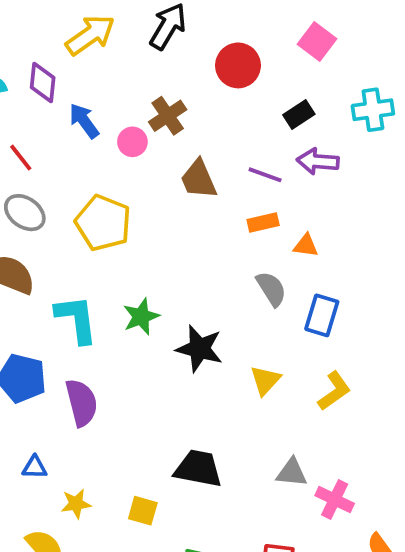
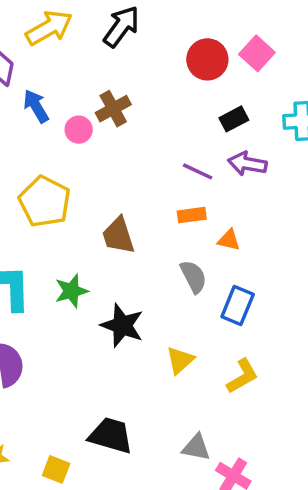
red circle: (238, 65) -> (207, 59), moved
brown trapezoid: (199, 179) -> (118, 236), moved

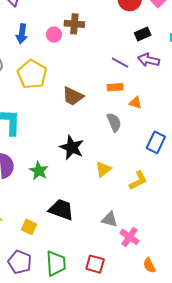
blue arrow: (36, 106) -> (22, 34), moved, turned -144
brown cross: (113, 109) -> (74, 24), turned 30
brown trapezoid: (118, 236) -> (73, 96), turned -50
green star: (71, 291) -> (39, 171), moved, turned -30
blue rectangle: (238, 305) -> (156, 142), moved

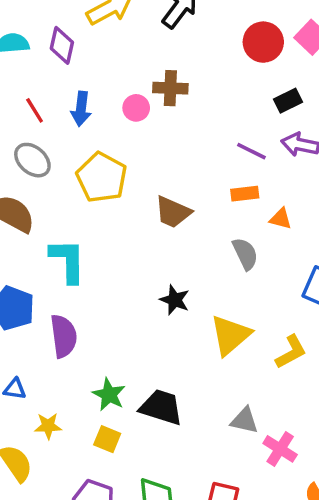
black star: (72, 147) -> (175, 300), size x0.7
yellow triangle: (103, 169) -> (230, 335), size x1.5
green star: (39, 171) -> (109, 395), moved

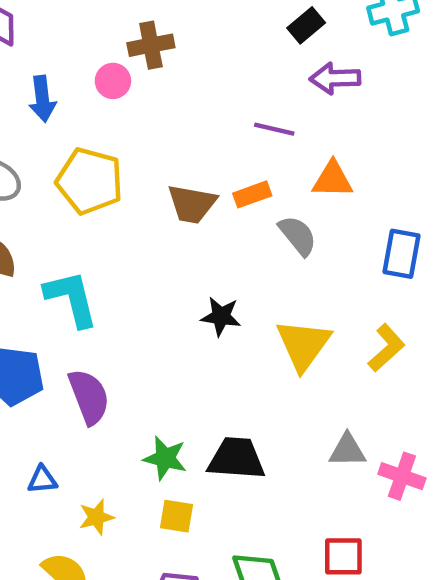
purple line: (251, 151) -> (274, 129), moved
orange rectangle: (245, 194) -> (252, 194), moved
orange triangle: (281, 219) -> (333, 180), size x1.4

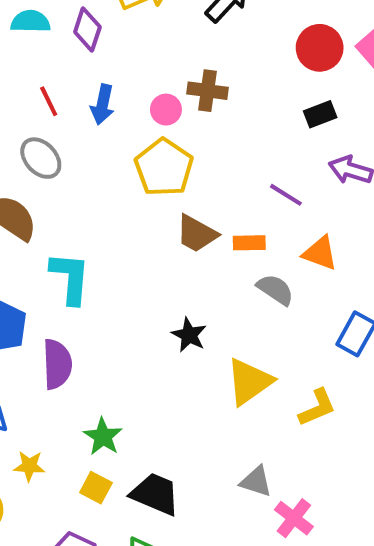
black rectangle: (306, 25) -> (320, 114), moved
yellow pentagon: (90, 181) -> (164, 168), moved
gray semicircle: (298, 236) -> (275, 290), turned -36
black trapezoid: (236, 458) -> (155, 494), moved

